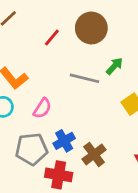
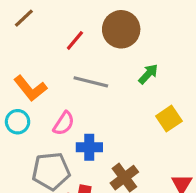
gray line: (85, 78) -> (91, 82), moved
blue cross: (64, 141) -> (89, 147), moved, turned 30

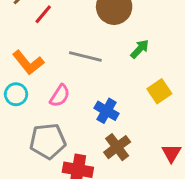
red line: (75, 40) -> (43, 14), moved
blue cross: (89, 147) -> (107, 111), moved, turned 30

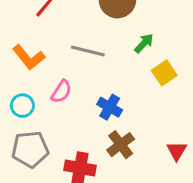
yellow square: (159, 91) -> (164, 73), moved
cyan circle: (16, 94) -> (22, 106), moved
gray pentagon: (48, 141) -> (30, 149), moved

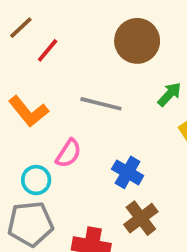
cyan circle: (22, 106) -> (36, 180), moved

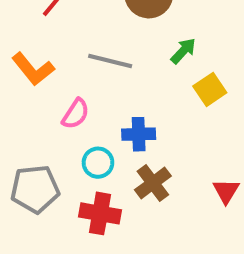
blue cross: (128, 172) -> (139, 134), turned -32
cyan circle: (36, 180) -> (98, 163), moved

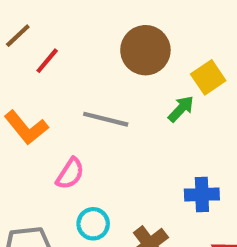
yellow square: (210, 89) -> (208, 77), moved
blue cross: (139, 134) -> (202, 195), moved

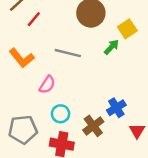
blue cross: (202, 195) -> (116, 108), moved, turned -30

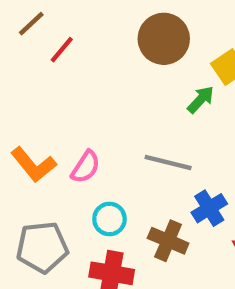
gray line: (68, 53) -> (168, 163), moved
orange L-shape: (22, 58) -> (33, 165), moved
brown cross: (93, 126) -> (168, 241), turned -30

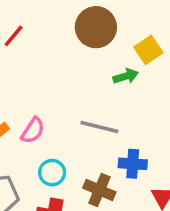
green arrow: (201, 100) -> (126, 76), turned 30
blue cross: (209, 208) -> (133, 164), turned 36

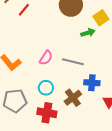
pink semicircle: (33, 131) -> (46, 58), moved
brown cross: (99, 190) -> (73, 98), turned 30

